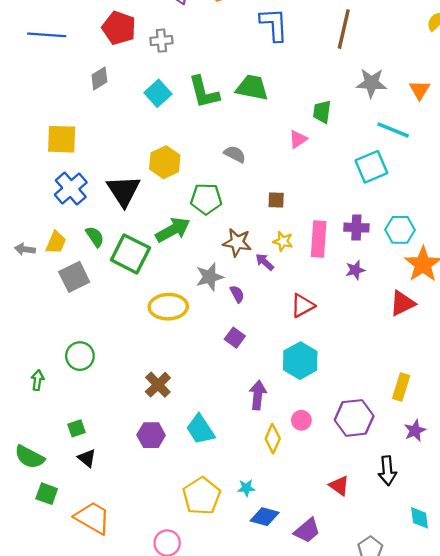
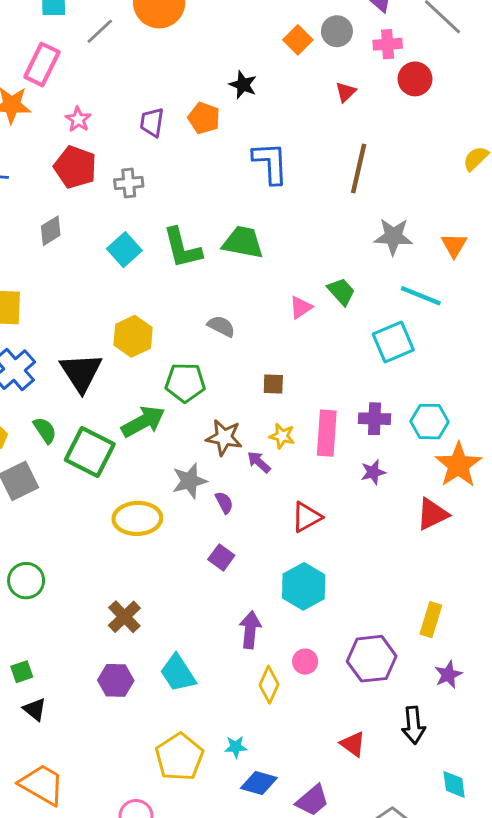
green trapezoid: (322, 112) -> (341, 291), moved, turned 130

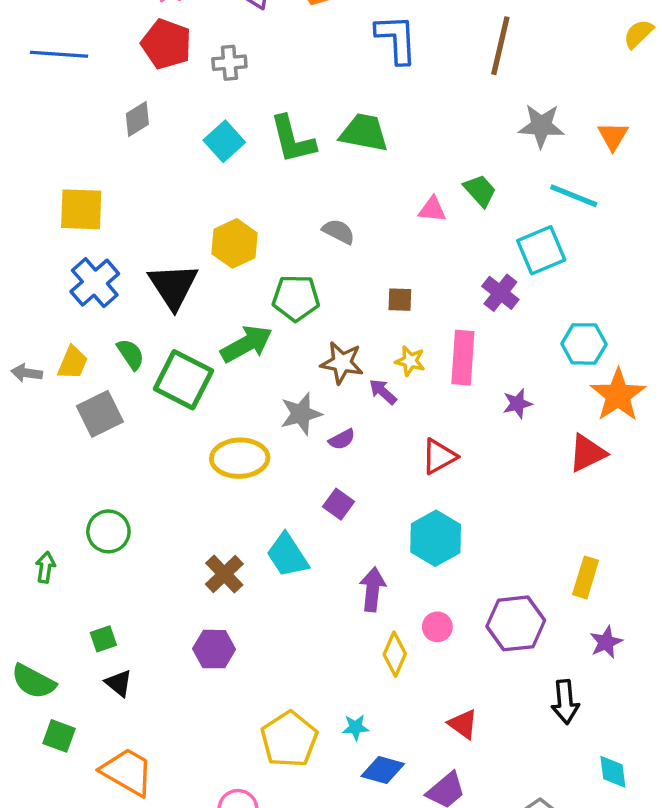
pink triangle: (301, 307) -> (432, 209), turned 40
purple cross: (375, 419) -> (500, 293), moved, turned 36
purple semicircle: (224, 503) -> (342, 439), turned 90
cyan trapezoid: (178, 673) -> (287, 555), moved
red triangle: (353, 744) -> (463, 724), moved

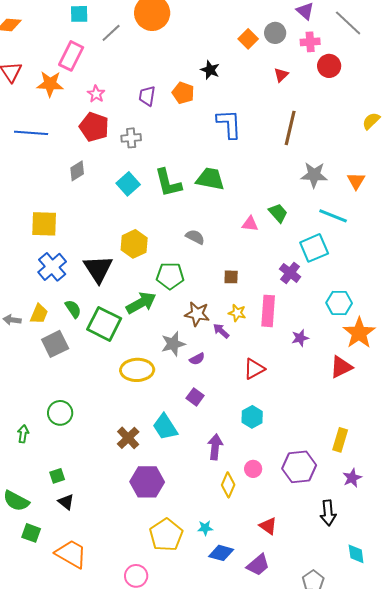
cyan hexagon: (436, 538) -> (252, 417), size x0.7
purple hexagon: (214, 649) -> (147, 482), moved, size x1.4

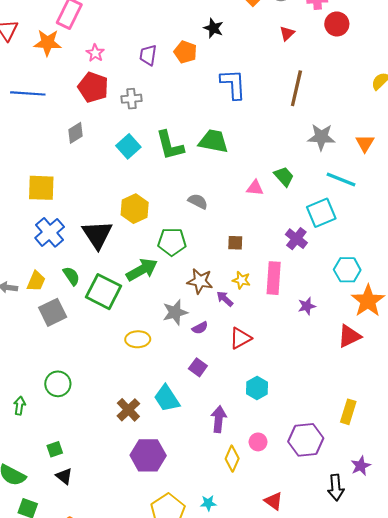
red triangle: (254, 369) -> (240, 338), moved
yellow ellipse: (137, 370) -> (138, 339), size x0.7
purple star: (352, 478) -> (361, 466), moved

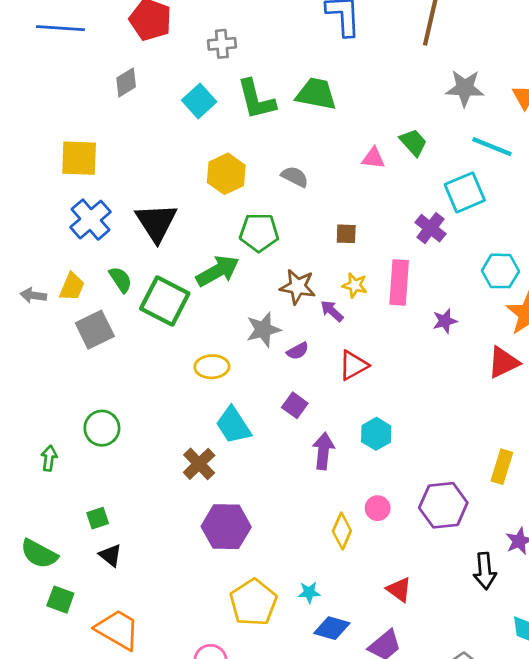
gray cross: (132, 99) -> (222, 44), moved
yellow hexagon: (135, 209) -> (226, 174), moved
cyan trapezoid: (167, 398) -> (233, 425), moved
purple arrow: (219, 419) -> (323, 451), moved

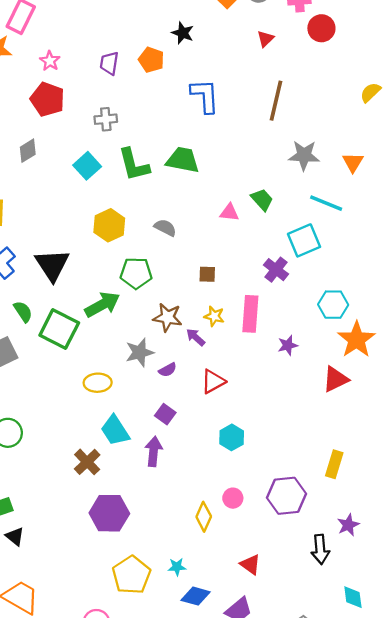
purple arrow: (323, 451) -> (154, 451), moved

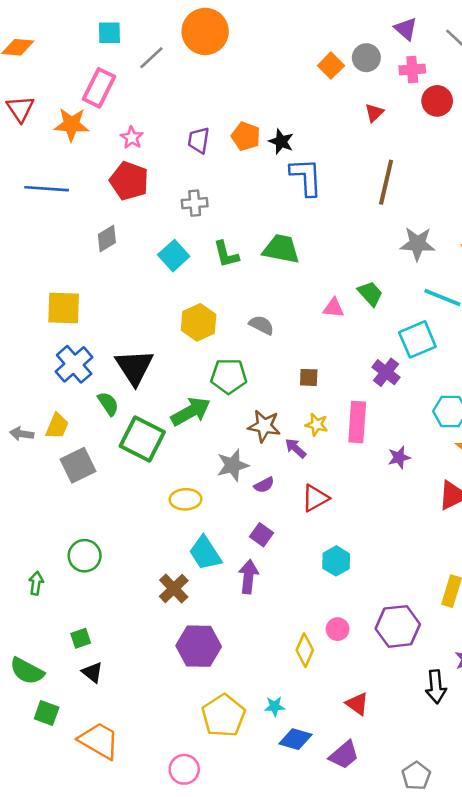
black star: (183, 33) -> (281, 142), moved
green L-shape: (134, 165) -> (226, 254), size x0.7
green semicircle: (23, 312) -> (108, 404), moved

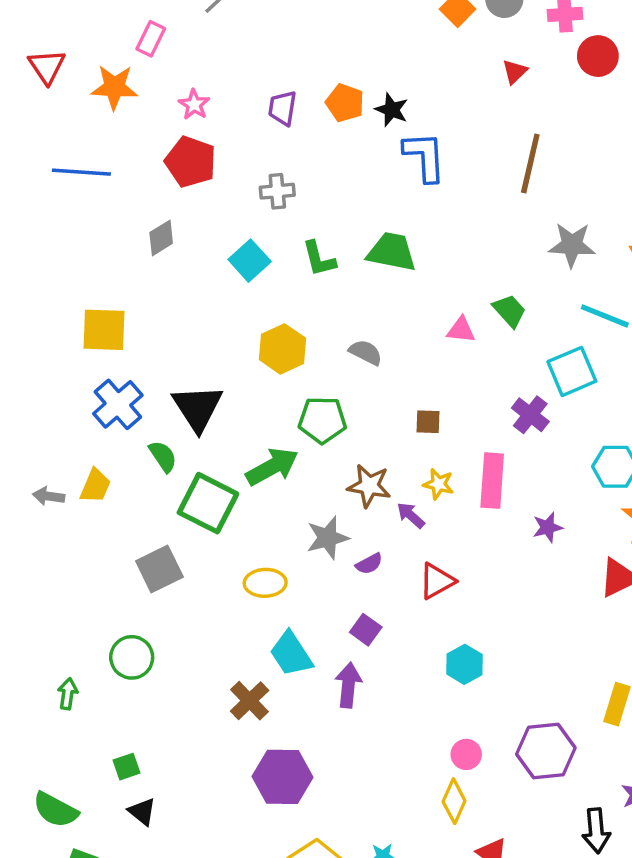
pink rectangle: (99, 88) -> (151, 39), size x0.7
gray square: (78, 465) -> (159, 569), moved
yellow diamond: (305, 650) -> (454, 801), moved

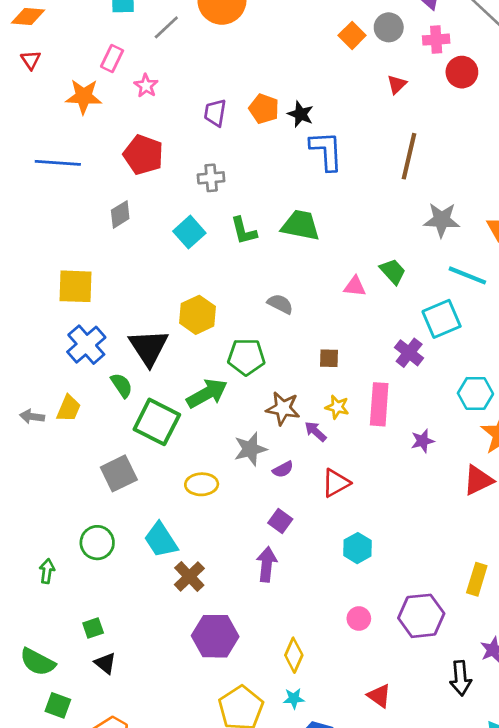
red triangle: (47, 66) -> (31, 60), moved, size x0.7
pink star: (194, 105) -> (146, 86), moved
yellow hexagon: (282, 349) -> (198, 315), moved
cyan trapezoid: (291, 654) -> (161, 540), moved
yellow diamond: (454, 801) -> (294, 655), moved

